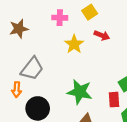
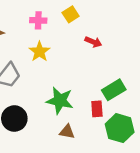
red arrow: (102, 35) -> (93, 42), moved
yellow star: (74, 44) -> (39, 51), moved

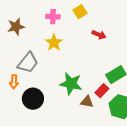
red rectangle: (97, 109) -> (102, 91), turned 48
brown triangle: (67, 132) -> (87, 102), moved

